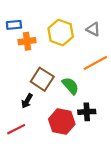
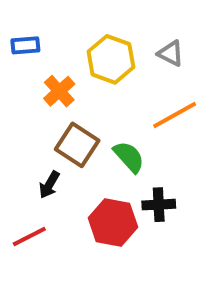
orange cross: (27, 41) -> (59, 91), moved, turned -35

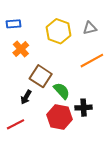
gray triangle: (171, 53) -> (90, 28), turned -40
orange cross: (59, 91) -> (21, 49), moved
green semicircle: (129, 157) -> (62, 91), moved

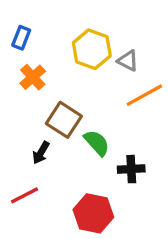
blue rectangle: (13, 24) -> (21, 38), turned -64
gray triangle: (90, 28) -> (128, 61), moved, turned 40
red hexagon: (60, 117) -> (93, 213), moved

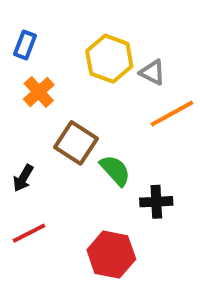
black arrow: (41, 153) -> (23, 178), moved

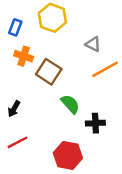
yellow hexagon: (109, 59) -> (52, 18), moved
orange cross: (39, 92) -> (24, 56), turned -30
brown square: (76, 143) -> (49, 72), moved

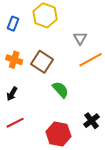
gray triangle: (93, 44) -> (80, 38), turned 32
orange cross: (24, 56) -> (14, 60), moved
black cross: (95, 123) -> (91, 121), moved, turned -35

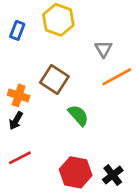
orange cross: (14, 60) -> (19, 95), moved
black cross: (91, 121) -> (113, 175), moved

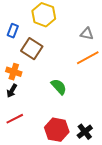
blue rectangle: (17, 30) -> (13, 31), moved
gray triangle: (103, 49) -> (87, 34), moved, turned -48
brown square: (54, 80) -> (32, 49), moved

